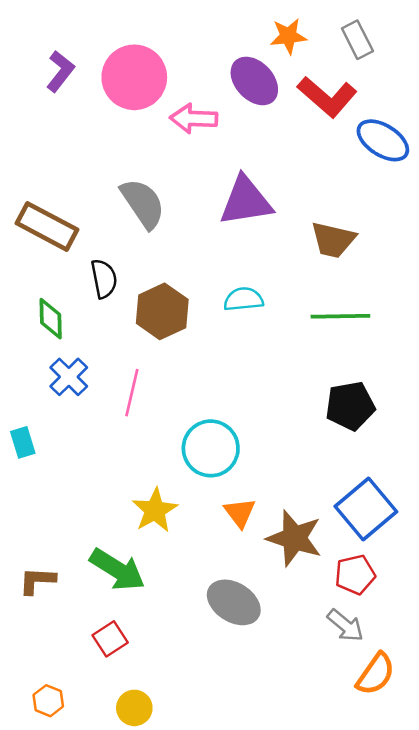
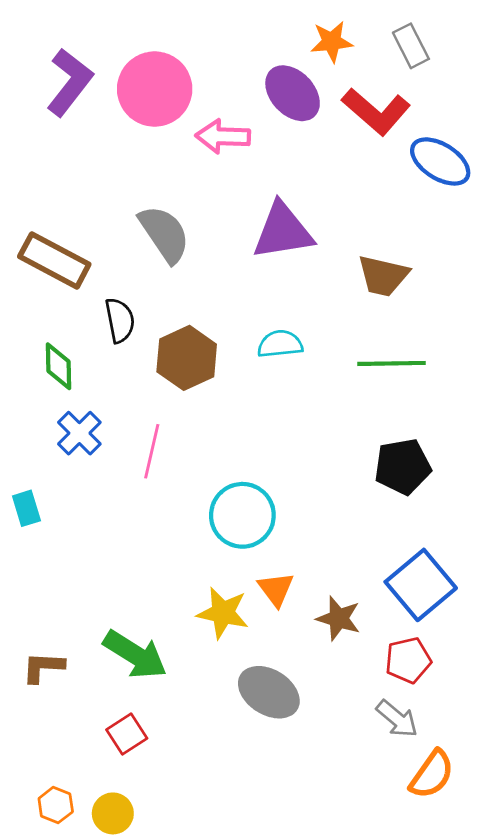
purple L-shape: (60, 71) -> (70, 82), size x1.4
yellow star: (155, 510) -> (223, 613), moved, turned -30
brown star: (294, 538) -> (338, 618), size x0.7
yellow circle: (134, 708) -> (113, 813), moved

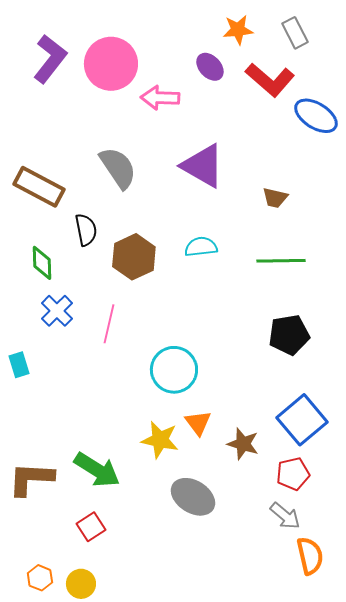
purple ellipse: (293, 93) -> (210, 67), size x0.7
purple triangle: (283, 231) -> (203, 166), turned 39
brown trapezoid: (383, 276) -> (275, 198), size x0.7
brown L-shape: (43, 667) -> (31, 479), size x1.5
orange semicircle: (432, 774) -> (310, 556), turned -48

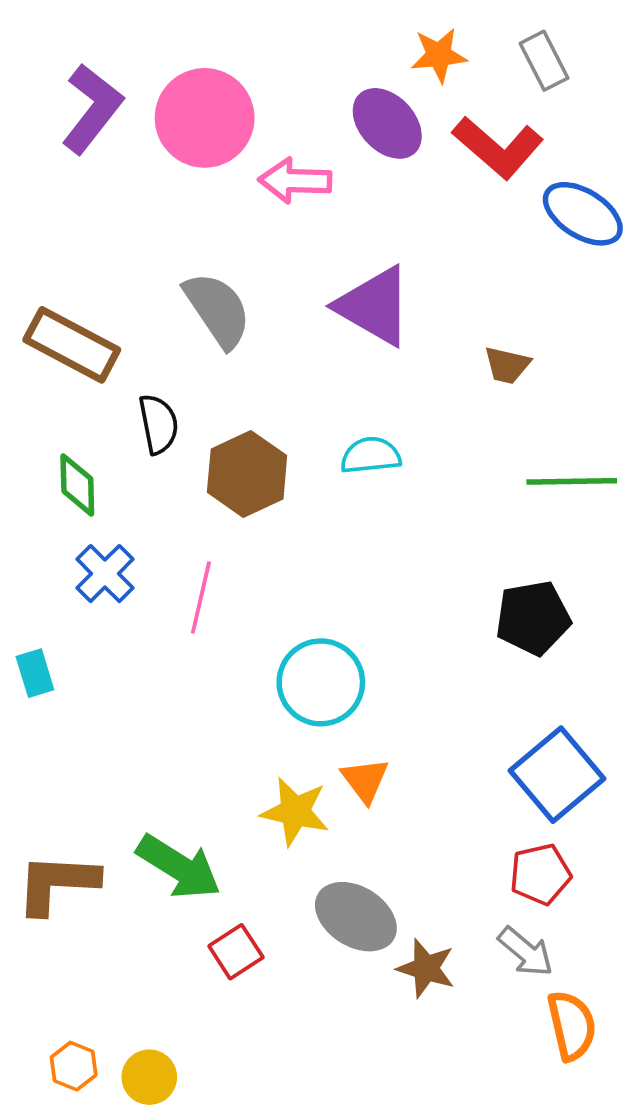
purple ellipse: (210, 67) -> (387, 123), size x1.4
green line: (281, 261) -> (572, 481), moved
brown star: (243, 444) -> (426, 968), moved
red square: (91, 527) -> (236, 952), moved

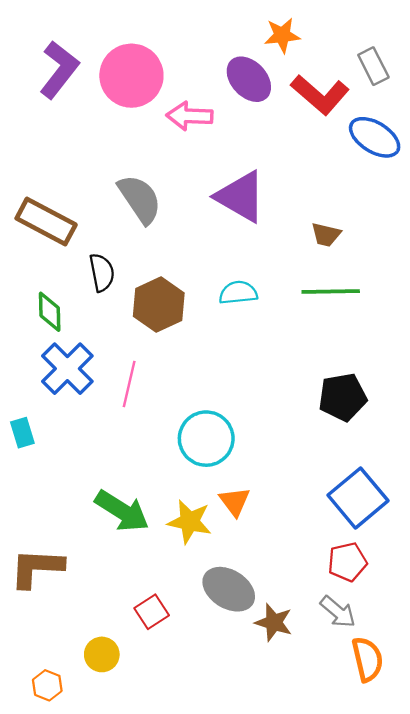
gray rectangle: (544, 61) -> (373, 66), moved
green line: (572, 481) -> (331, 292), moved
blue cross: (105, 574) -> (67, 369), size x1.4
green arrow: (179, 867) -> (122, 511), moved
yellow circle: (149, 1077) -> (102, 654), moved

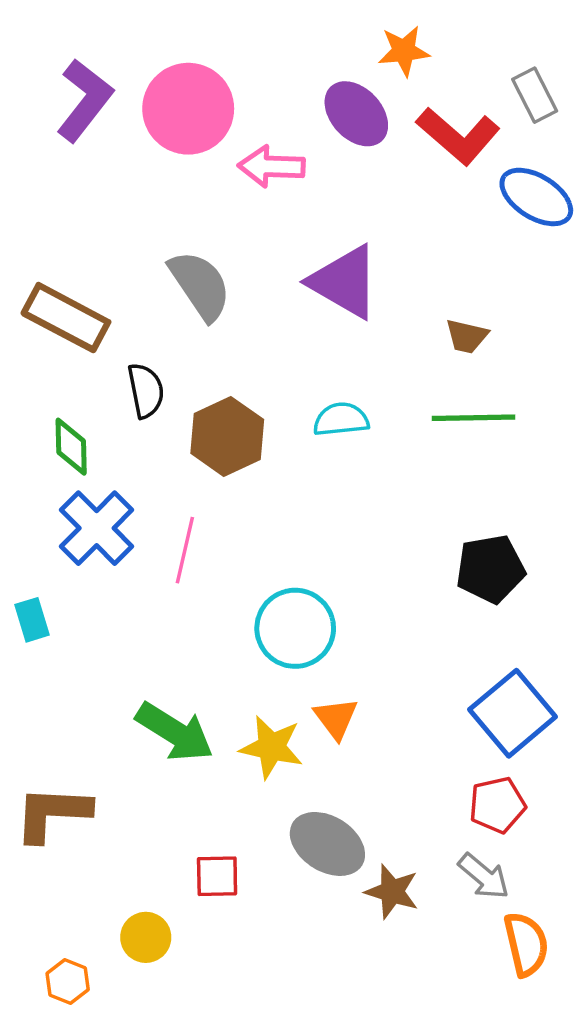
red square: (152, 612) -> (217, 876), turned 32

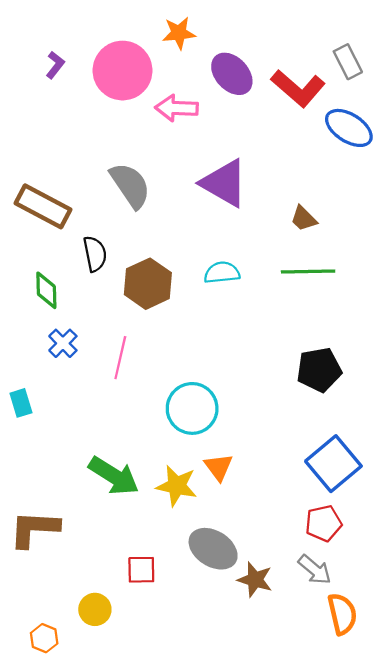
orange star: (404, 51) -> (179, 33), moved
purple L-shape: (85, 100) -> (55, 65), size x0.5
brown trapezoid: (467, 336) -> (304, 219), turned 32
blue cross: (97, 528) -> (63, 343), size x0.6

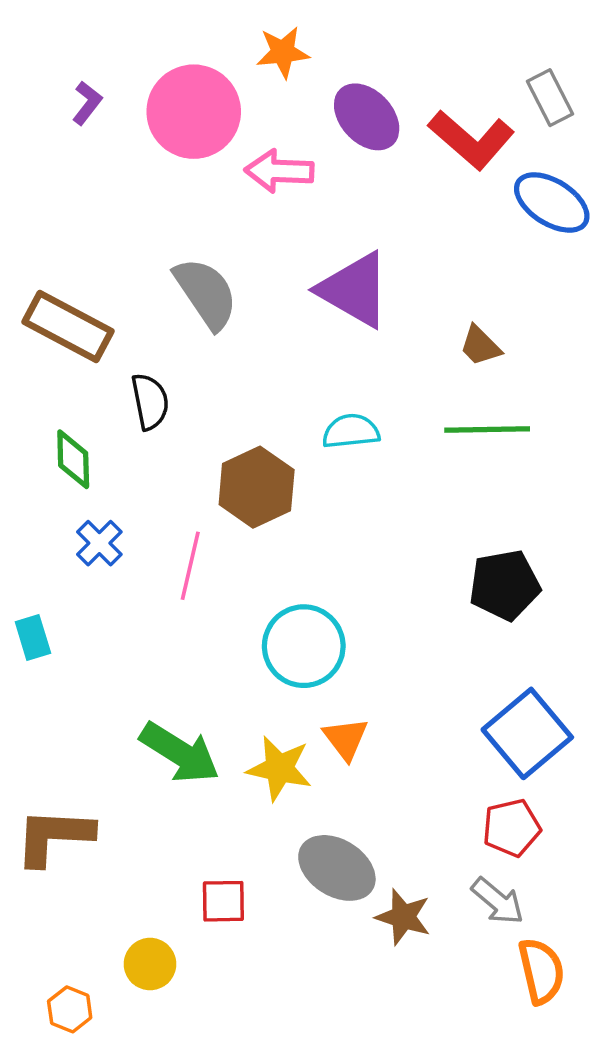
brown hexagon: (148, 284) -> (257, 487), moved

